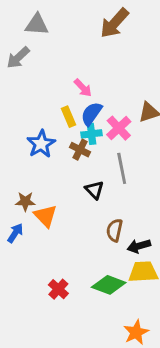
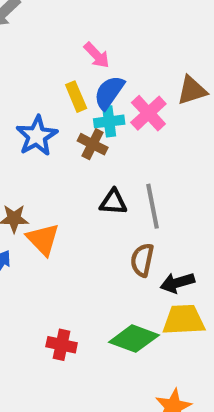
gray line: (122, 168) -> (153, 206), moved
black triangle: (94, 190) -> (113, 202), turned -42
red cross: (58, 289) -> (62, 345), turned -30

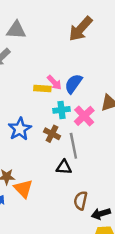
blue semicircle: (109, 92) -> (73, 84), moved
yellow rectangle: (76, 97) -> (42, 88), moved, turned -63
cyan cross: (109, 121) -> (61, 110), moved
gray line: (153, 206) -> (73, 146), moved

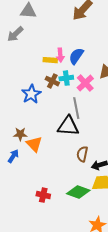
pink arrow: (54, 83) -> (60, 55), turned 40
brown cross: (52, 134) -> (52, 81), moved
black triangle: (64, 167) -> (68, 126), size x1.6

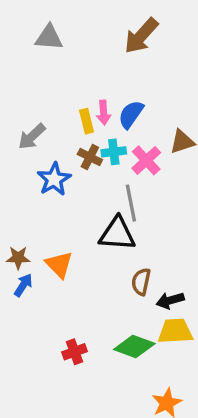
gray arrow: (15, 34) -> (32, 137), moved
yellow rectangle: (50, 60) -> (86, 121), turned 72
brown star: (20, 134) -> (18, 258), moved
red cross: (43, 195) -> (75, 352), turned -32

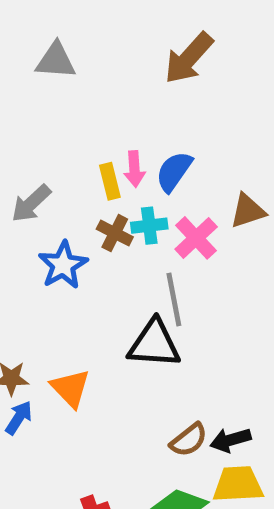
brown semicircle: (141, 282) -> (189, 440), moved, turned -140

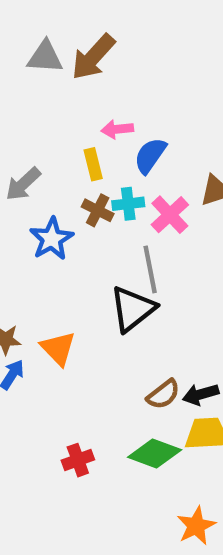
brown arrow: (189, 58) -> (93, 57), moved
pink arrow: (134, 169) -> (117, 129), moved, turned 88
black triangle: (154, 344) -> (133, 309), turned -42

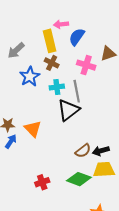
yellow rectangle: (93, 164) -> (50, 41), size x1.5
cyan cross: (128, 204) -> (57, 87), moved
pink cross: (170, 215) -> (86, 65), turned -30

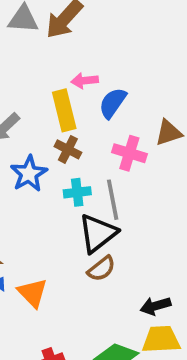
orange triangle: (33, 129) -> (33, 293), moved
brown semicircle: (83, 151) -> (101, 269), moved

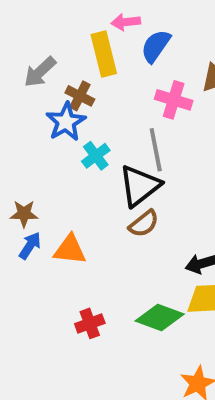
brown cross: (68, 149) -> (80, 96), moved
cyan cross: (77, 192) -> (96, 156), moved, turned -30
orange triangle: (33, 293) -> (70, 250), turned -40

